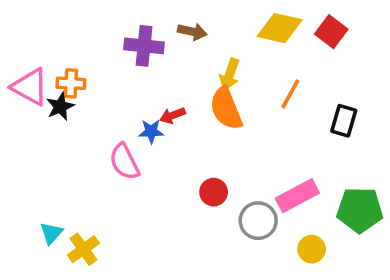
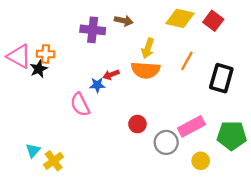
orange semicircle: (226, 108) -> (145, 70), turned -64
black rectangle: (344, 121) -> (221, 78), size x1.4

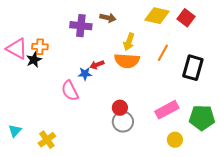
gray circle: (166, 142) -> (123, 122), moved
cyan triangle: (33, 150) -> (15, 131), moved

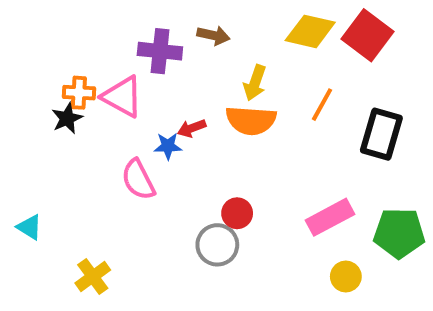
red square: (186, 18) -> (368, 35), size x1.4
pink triangle: (17, 49) -> (122, 97), moved
gray circle: (123, 122) -> (217, 245), moved
cyan triangle: (15, 131) -> (30, 227), moved, turned -40

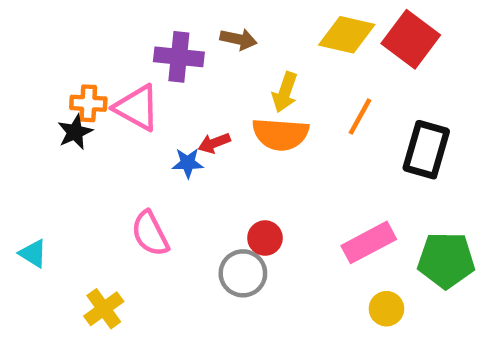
pink semicircle: (138, 180) -> (150, 234), moved

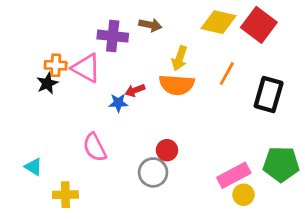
pink rectangle: (369, 242) -> (234, 175), moved
cyan triangle: (33, 253) -> (33, 167), moved
yellow cross: (104, 309) -> (65, 195), turned 35

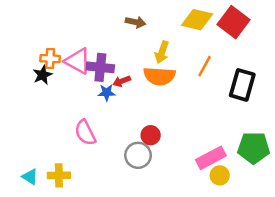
purple cross: (113, 36) -> (100, 67), moved
cyan triangle: (33, 167) -> (30, 177), moved

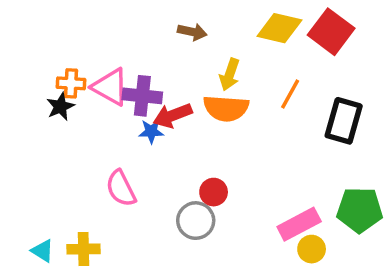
red arrow: (122, 81) -> (173, 115), size x1.5

